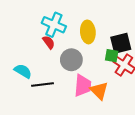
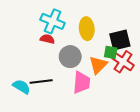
red semicircle: (49, 42) -> (47, 39), turned -40
cyan semicircle: (23, 71) -> (21, 87), moved
orange triangle: (99, 91) -> (98, 65), moved, turned 30

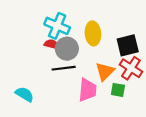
green square: (111, 52) -> (118, 90), moved
gray circle: (70, 57) -> (67, 49), moved
black line: (41, 81) -> (64, 68), moved

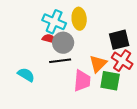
yellow ellipse: (93, 33) -> (79, 19), moved
green square: (118, 90) -> (110, 81), size x1.5
cyan semicircle: (25, 94) -> (26, 75), moved

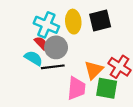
red semicircle: (49, 39) -> (41, 43), turned 32
black square: (119, 40) -> (100, 21), moved
cyan semicircle: (26, 75) -> (33, 58), moved

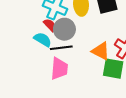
orange triangle: (94, 70) -> (101, 51), turned -48
pink trapezoid: (76, 88) -> (59, 69), moved

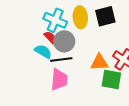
orange triangle: (101, 51) -> (99, 62), turned -30

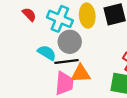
red semicircle: (50, 37) -> (29, 14), moved
orange triangle: (99, 62) -> (81, 74), moved

